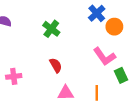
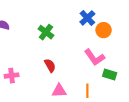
green rectangle: (121, 75) -> (110, 75), turned -48

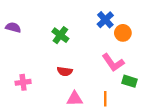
red semicircle: (50, 65) -> (65, 71), turned 128

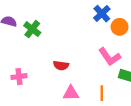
green cross: (60, 35) -> (32, 29), moved

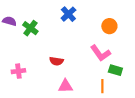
blue cross: (102, 14) -> (68, 14), moved
orange line: (102, 93) -> (102, 86), moved

